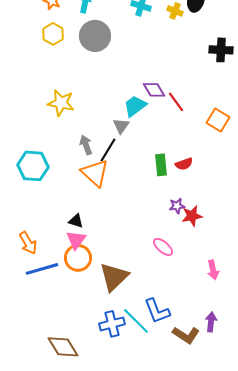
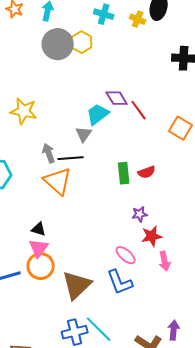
yellow hexagon: (53, 34) -> (82, 42), moved
black line: (108, 150) -> (71, 158), turned 55
red star: (192, 216) -> (152, 236), moved
pink arrow: (213, 270) -> (165, 261), moved
blue L-shape: (157, 311) -> (120, 282), moved

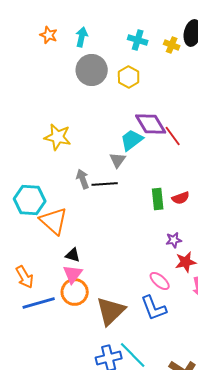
yellow hexagon: (82, 42) -> (129, 77), moved
purple diamond: (117, 98) -> (151, 124), size x1.4
orange triangle: (58, 181) -> (54, 221), moved

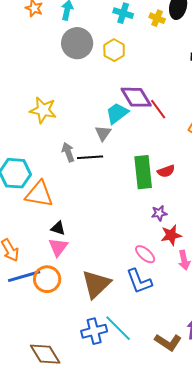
green rectangle: (158, 199) -> (143, 172), size x1.5
orange triangle: (54, 221) -> (39, 194), turned -32
orange circle: (75, 292) -> (47, 279), moved

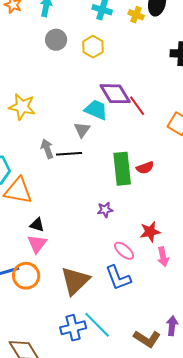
gray circle: (77, 43) -> (56, 40), size x0.7
cyan trapezoid: (117, 113) -> (96, 110), turned 60
purple star: (159, 213) -> (105, 210), moved

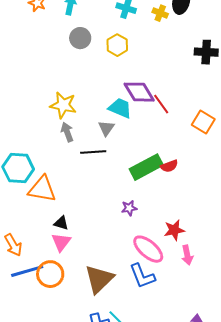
yellow star: (22, 107) -> (63, 105), moved
gray arrow: (47, 149) -> (67, 132), moved
green rectangle: (122, 169) -> (146, 167), turned 68
pink ellipse: (124, 251) -> (148, 249), size x1.5

